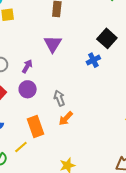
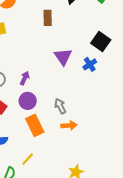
purple triangle: (53, 44) -> (63, 57), moved
orange arrow: (66, 118) -> (69, 125), turned -133
orange rectangle: (35, 127) -> (35, 125), moved

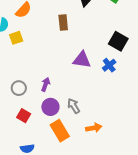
purple triangle: (63, 57) -> (82, 60), turned -42
gray arrow: (60, 106) -> (74, 106), moved

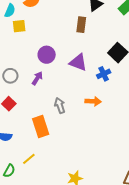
brown rectangle: (63, 22) -> (81, 25), moved
purple circle: (50, 107) -> (47, 55), moved
orange arrow: (94, 128) -> (93, 101), moved

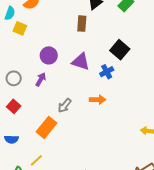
yellow square: (19, 26) -> (20, 28), turned 32
gray arrow: (60, 105) -> (65, 106), turned -119
orange rectangle: (41, 126) -> (46, 127), turned 60

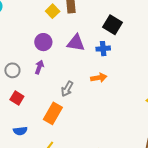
yellow square: (20, 28) -> (53, 11), moved, turned 32
blue cross: (107, 72) -> (103, 49), turned 32

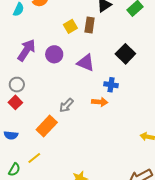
blue cross: (103, 49) -> (111, 85), moved
purple arrow: (39, 67) -> (26, 50), moved, size x1.6
gray circle: (12, 70) -> (17, 85), moved

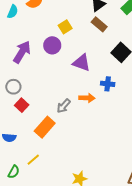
brown rectangle: (90, 25) -> (99, 24), moved, turned -56
purple circle: (54, 54) -> (52, 45), moved
red square: (15, 102) -> (22, 105), moved
orange arrow: (100, 102) -> (87, 98), moved

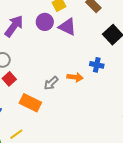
purple triangle: (82, 63) -> (67, 27), moved
orange rectangle: (45, 127) -> (30, 103), turned 70

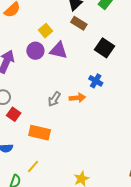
blue cross: (97, 65) -> (96, 81), turned 32
gray arrow: (51, 83) -> (54, 99), moved

